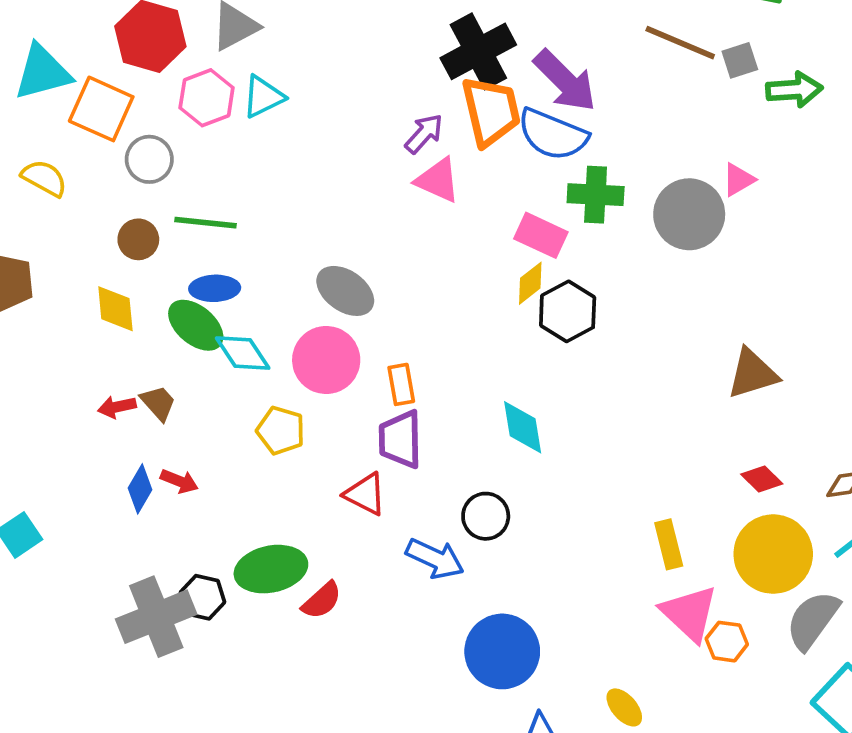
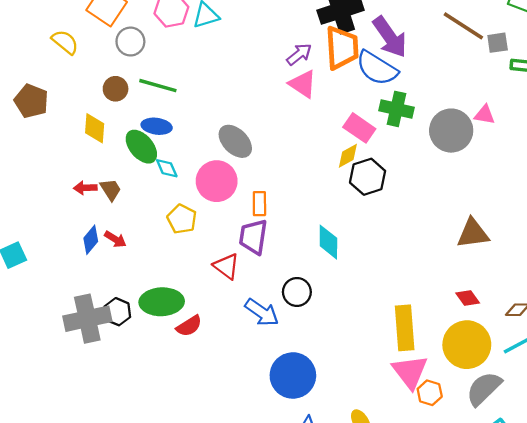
pink triangle: (738, 180) -> (484, 115), turned 30
cyan diamond: (243, 353) -> (167, 168), size x0.7
yellow rectangle: (669, 544) -> (405, 328), size x1.5

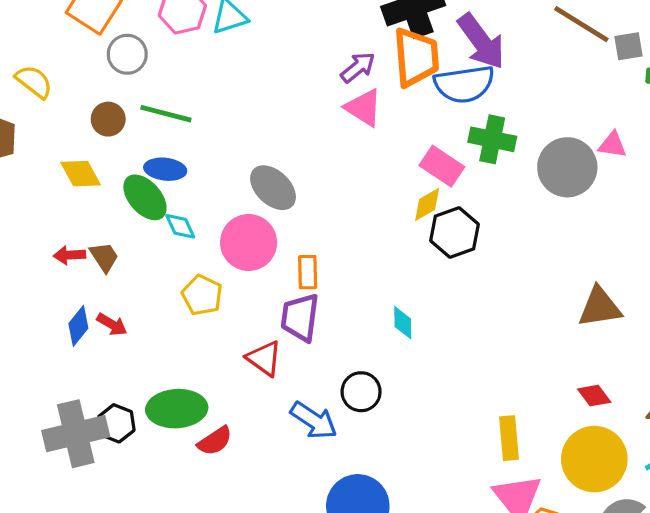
yellow semicircle: (65, 42) -> (34, 82), moved
blue semicircle: (377, 68) -> (464, 84), turned -39
yellow diamond: (95, 128) -> (81, 174), turned -32
cyan diamond: (328, 242) -> (403, 323), size x0.7
yellow rectangle: (405, 328) -> (509, 438), size x0.7

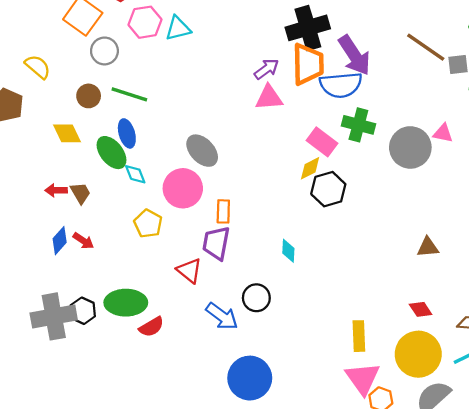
pink triangle: (363, 108) -> (269, 98), turned -40
blue ellipse: (165, 169) -> (127, 133), turned 64
brown triangle: (600, 307) -> (428, 247), size x0.7

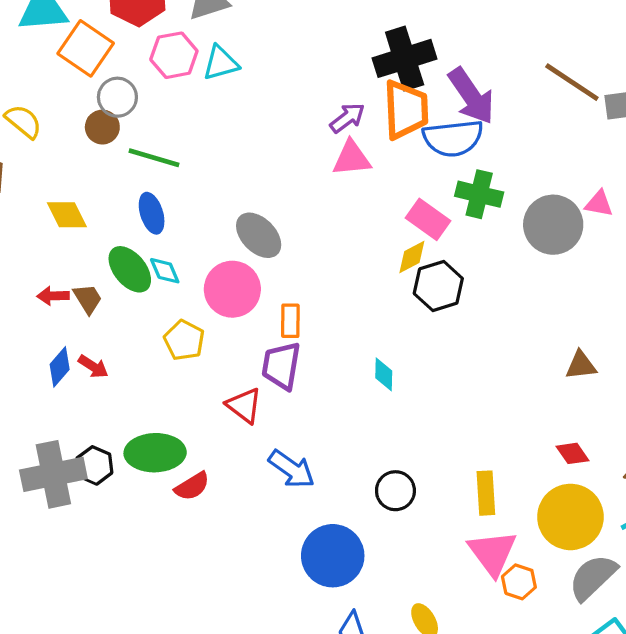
brown circle: (89, 96) -> (102, 127), moved
green ellipse: (111, 153) -> (130, 269), moved
black circle: (256, 298) -> (395, 491), moved

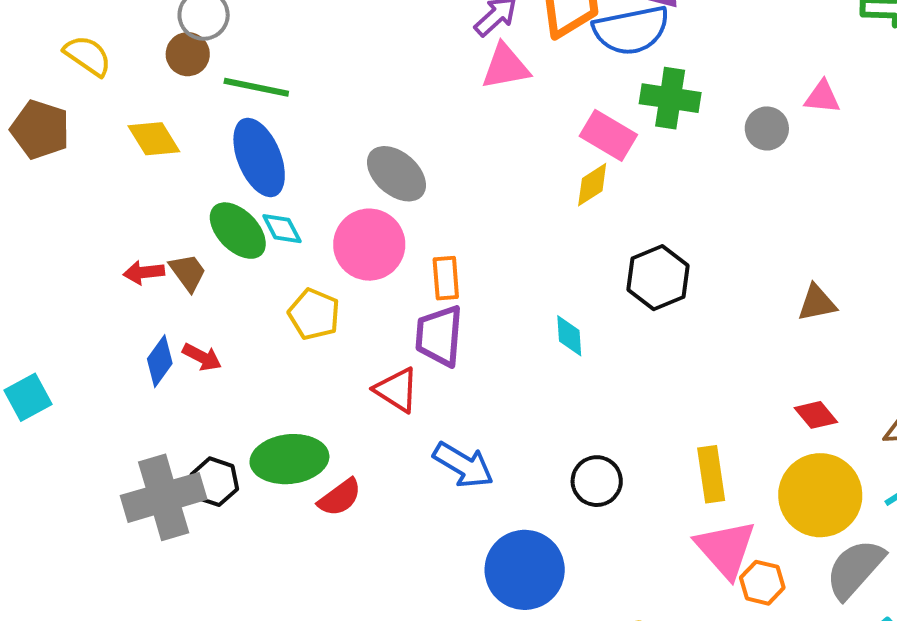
blue ellipse: (152, 213) -> (259, 157), size x1.5
yellow diamond: (67, 215) -> (154, 139), moved
gray circle: (553, 225) -> (767, 128), size x0.6
black hexagon: (438, 286) -> (658, 278), moved

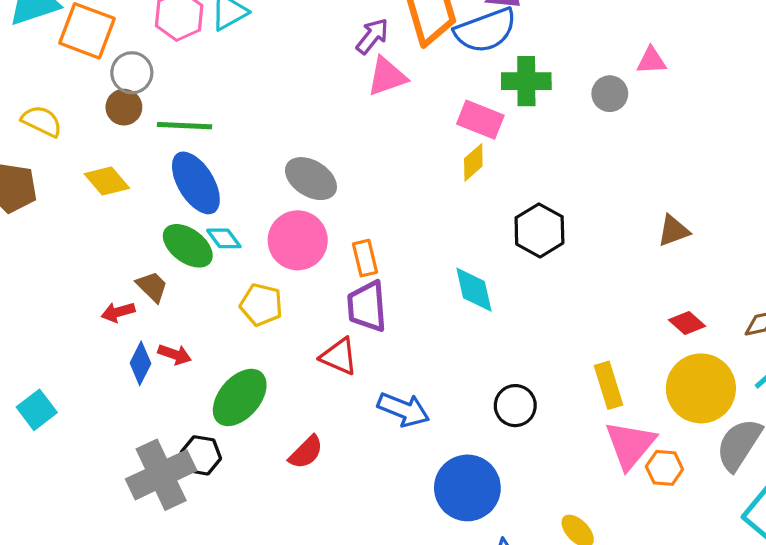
red arrow: (144, 272) -> (118, 312), moved
cyan diamond: (569, 336) -> (474, 290), size x1.4
green ellipse: (289, 459) -> (240, 397), moved, turned -34
pink triangle: (726, 549) -> (630, 445), turned 30

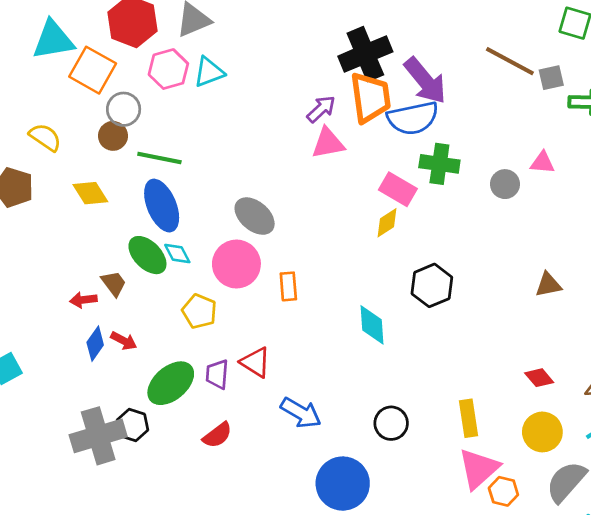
brown triangle: (673, 231) -> (548, 285), moved
purple trapezoid: (367, 306) -> (217, 374), moved, size x0.7
yellow circle: (701, 388) -> (542, 432), size x0.7

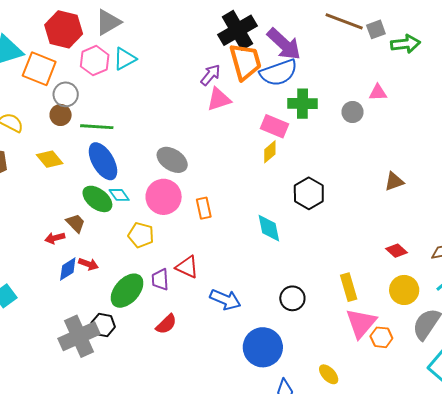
blue diamond: (95, 344) -> (68, 269), turned 30

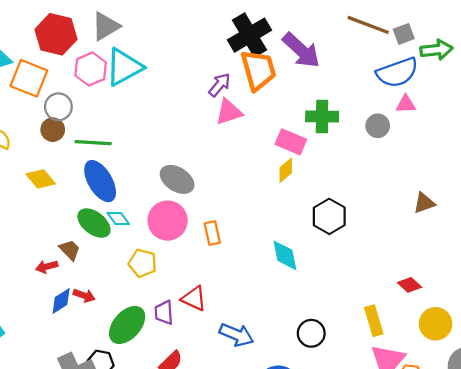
cyan triangle: (125, 59) -> (124, 67), size x1.5
blue semicircle: (279, 73) -> (397, 73), moved
red diamond: (396, 251) -> (410, 285), moved

